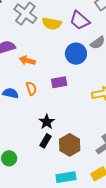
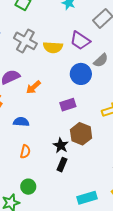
orange arrow: (27, 61) -> (33, 87), turned -49
orange semicircle: (31, 88) -> (25, 152), moved, turned 40
brown hexagon: (70, 145) -> (81, 134), moved

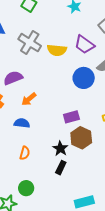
orange arrow: (33, 87) -> (29, 99), moved
purple rectangle: (68, 105) -> (71, 117), moved

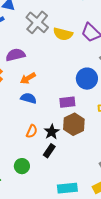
blue circle: (84, 78) -> (87, 79), moved
blue semicircle: (22, 123) -> (28, 98), moved
orange semicircle: (25, 153) -> (32, 131), moved
green circle: (26, 188) -> (22, 166), moved

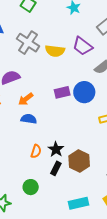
purple rectangle: (67, 102) -> (62, 92), moved
brown hexagon: (74, 124) -> (79, 161), moved

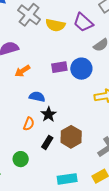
blue semicircle: (29, 119) -> (37, 97), moved
black star: (56, 149) -> (49, 114), moved

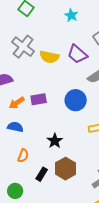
purple rectangle: (59, 67) -> (39, 99), moved
blue semicircle: (37, 97) -> (15, 127), moved
black star: (49, 114) -> (55, 141), moved

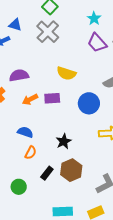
gray cross: (23, 47) -> (48, 32), moved
purple trapezoid: (77, 54) -> (97, 43), moved
yellow semicircle: (49, 57) -> (66, 73), moved
blue semicircle: (15, 127) -> (25, 132), moved

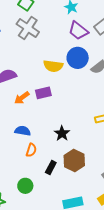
blue circle: (89, 103) -> (78, 58), moved

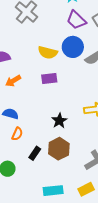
purple rectangle: (43, 93) -> (49, 78), moved
black star: (62, 133) -> (59, 121), moved

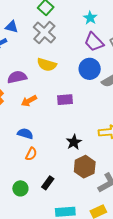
yellow semicircle: (48, 52) -> (47, 65), moved
brown hexagon: (59, 149) -> (85, 167), moved
black rectangle: (35, 153) -> (48, 183), moved

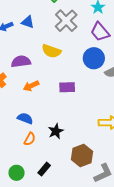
blue triangle: (12, 27) -> (28, 22), moved
gray cross: (44, 32) -> (66, 21), moved
black star: (74, 142) -> (56, 131), moved

